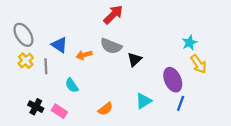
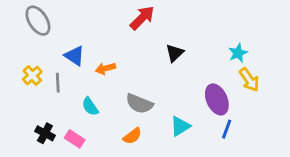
gray ellipse: (23, 35) -> (38, 21), moved
gray semicircle: (111, 46) -> (139, 104), moved
black triangle: (135, 59) -> (175, 53), moved

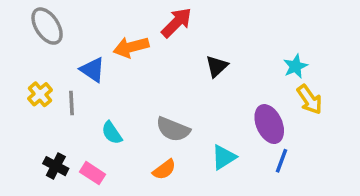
orange arrow: (106, 68) -> (131, 47), moved, size x1.4

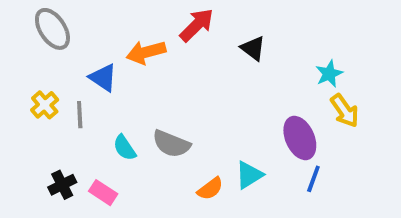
black triangle: (217, 66) -> (253, 48), moved, turned -40
gray semicircle: (173, 129) -> (171, 144), moved
black cross: (56, 166) -> (62, 185), turned 35
orange semicircle: (164, 170) -> (210, 189), moved

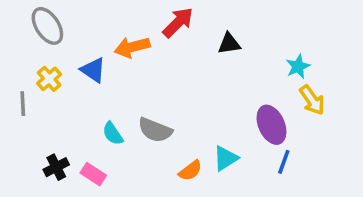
black triangle: (253, 48) -> (229, 44), turned -45
yellow cross: (45, 105) -> (49, 79), moved
gray line: (80, 115) -> (23, 104), moved

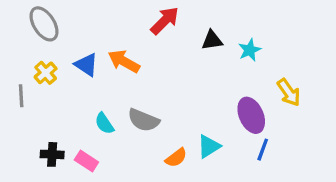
orange arrow: (132, 47) -> (124, 61), moved, turned 44
cyan star: (298, 67) -> (250, 50), moved
black cross: (56, 167) -> (52, 154), turned 30

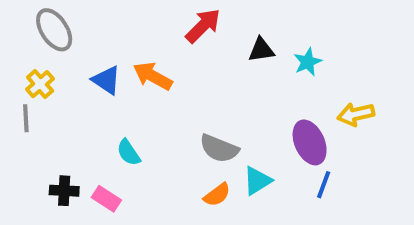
yellow cross: (46, 73) -> (40, 84), moved
yellow arrow: (289, 92) -> (356, 114), turned 112
gray semicircle: (144, 120) -> (219, 148), moved

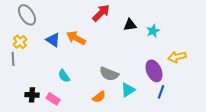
orange semicircle: (217, 195) -> (99, 97), moved

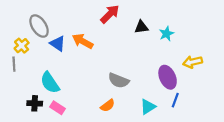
gray ellipse: (27, 15) -> (39, 26), moved
cyan semicircle: (64, 76) -> (50, 83), moved, size x1.5
cyan triangle: (128, 90) -> (148, 107), moved

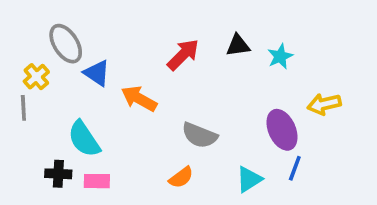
red arrow: (110, 14) -> (183, 55), moved
orange arrow: (83, 41) -> (139, 99), moved
pink rectangle: (58, 108) -> (97, 181), turned -32

